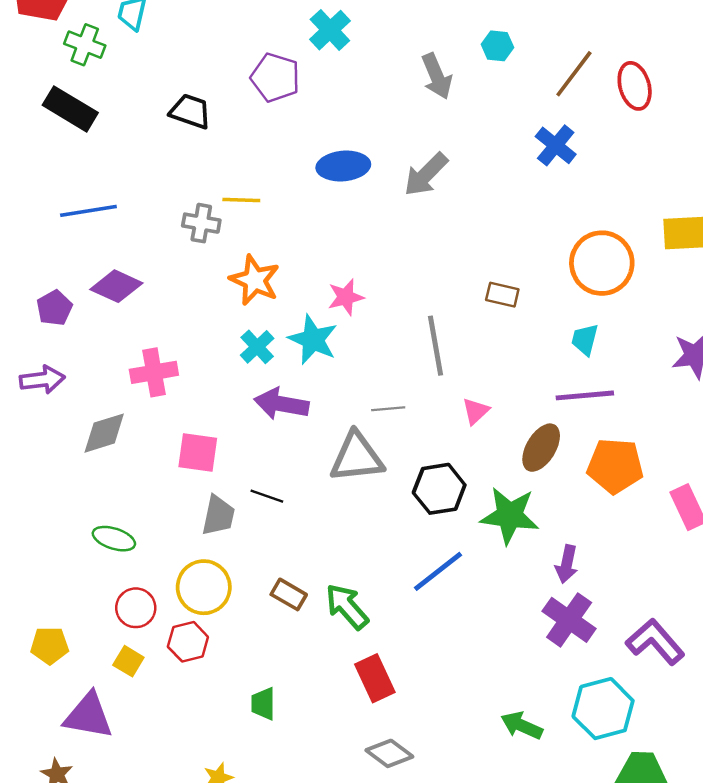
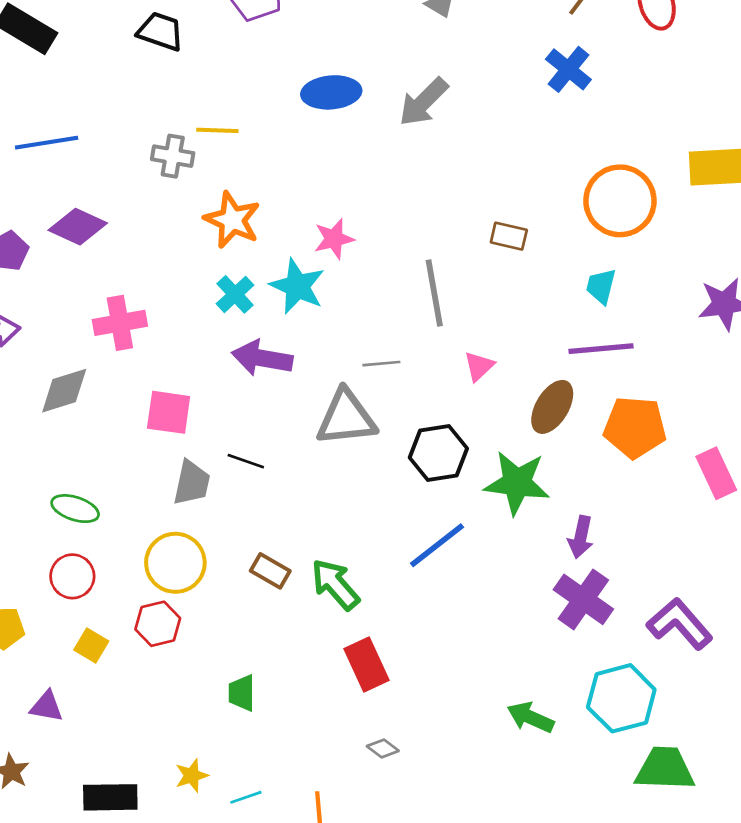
red circle: (136, 608) -> (72, 576), moved
purple triangle: (88, 716) -> (47, 706), size x0.6
gray diamond: (389, 753) -> (383, 748), size x0.6

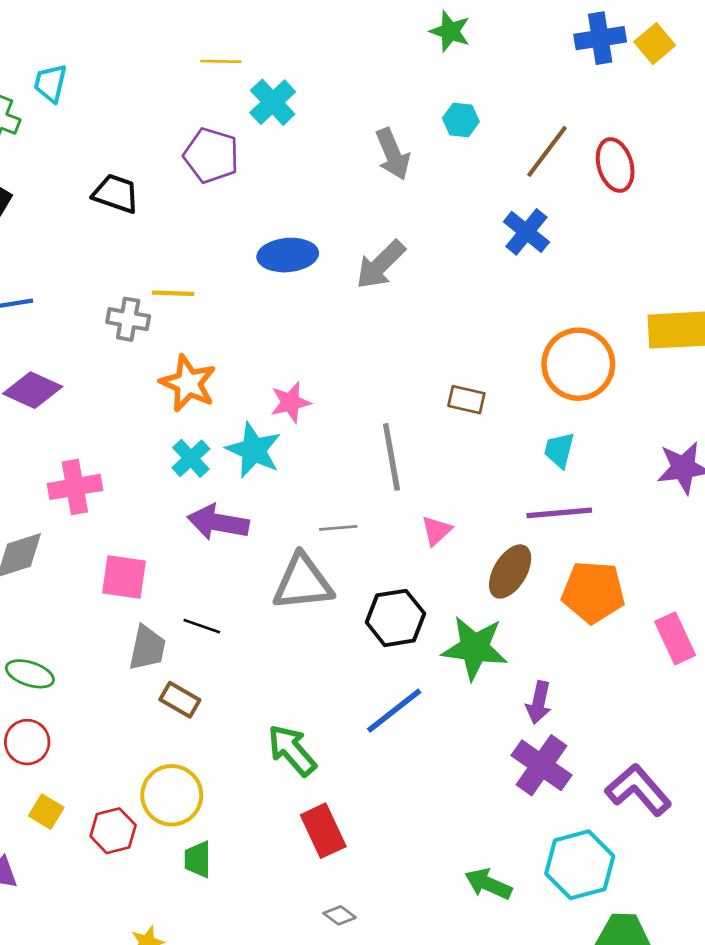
yellow circle: (175, 563) -> (172, 795), moved
brown rectangle: (270, 571) -> (180, 700), moved
red hexagon: (158, 624) -> (113, 831), moved

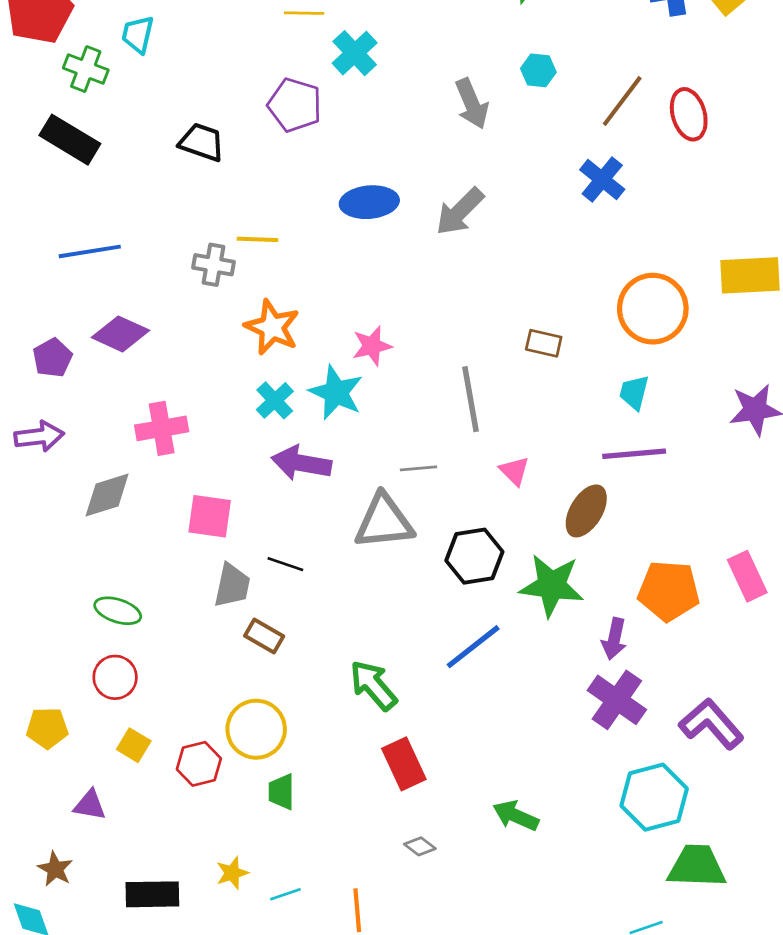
pink triangle: (436, 531) -> (514, 471), turned -32
orange pentagon: (593, 592) -> (669, 591), moved
green arrow: (488, 884) -> (516, 816), moved

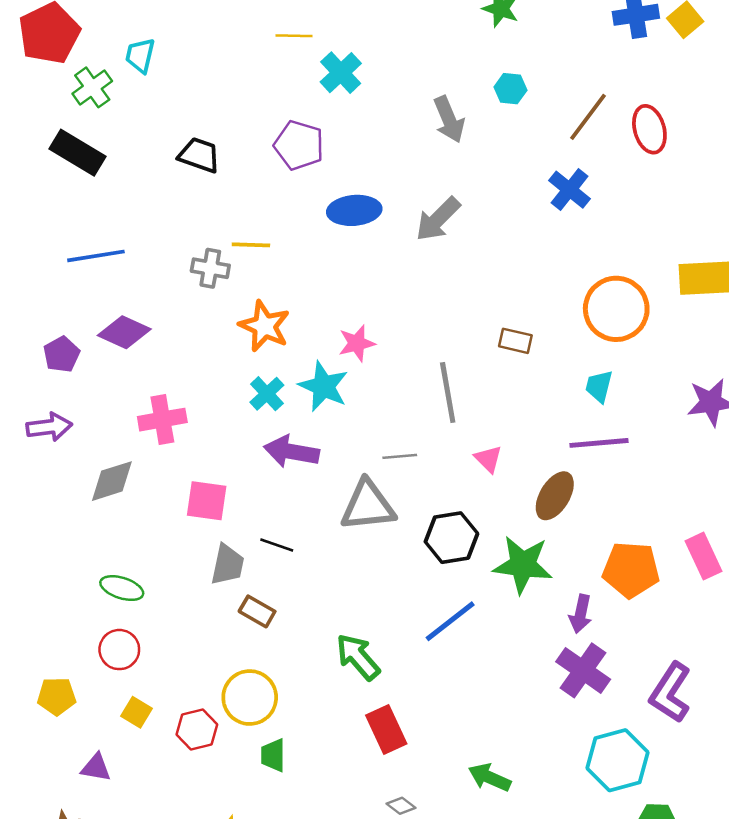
green cross: (86, 69) -> (92, 87), turned 33
purple pentagon: (295, 105) -> (299, 145), moved
purple L-shape: (711, 724) -> (670, 693), turned -106

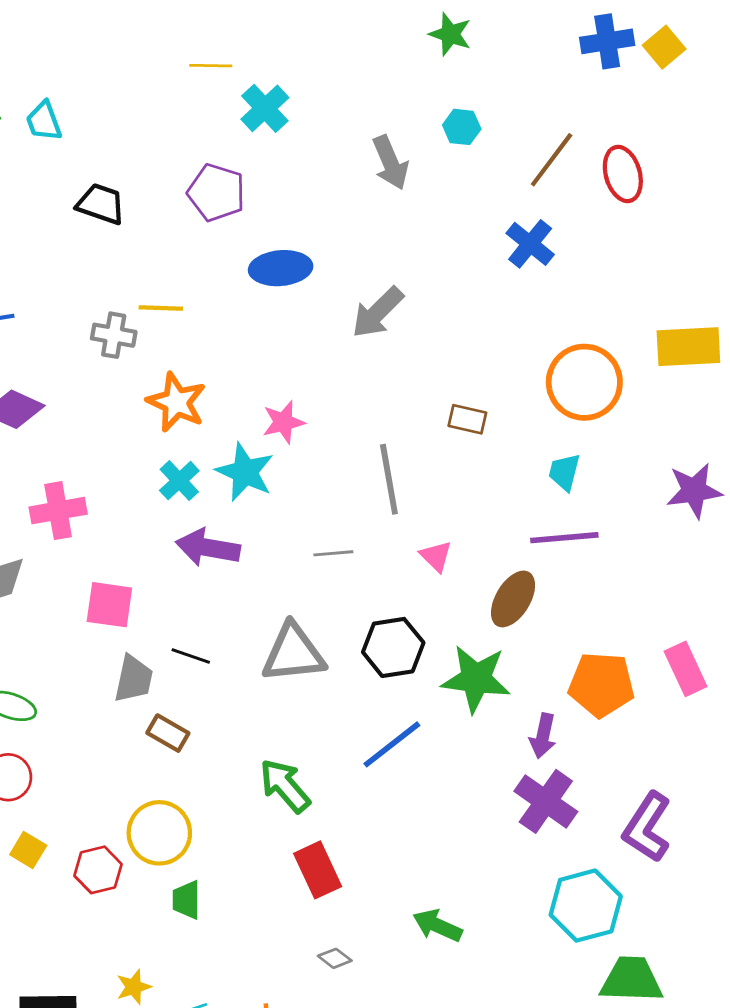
cyan trapezoid: (140, 55) -> (44, 121), moved, turned -33
gray arrow: (438, 219) -> (378, 312), moved
gray triangle: (368, 506) -> (293, 653), moved

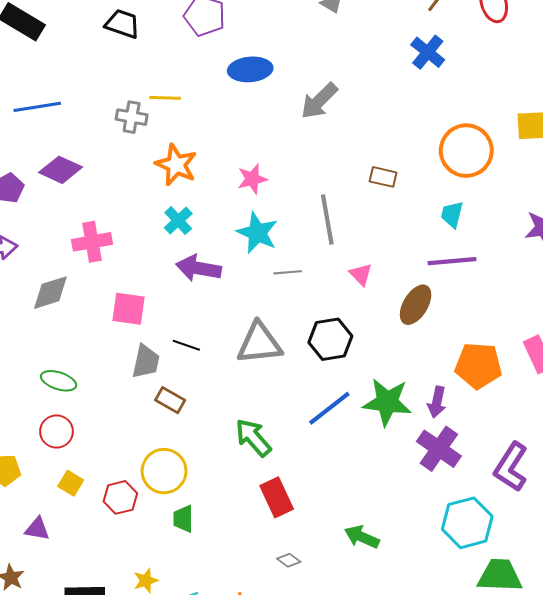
cyan star: (245, 472) -> (257, 233), moved
green star: (476, 679) -> (387, 402), moved

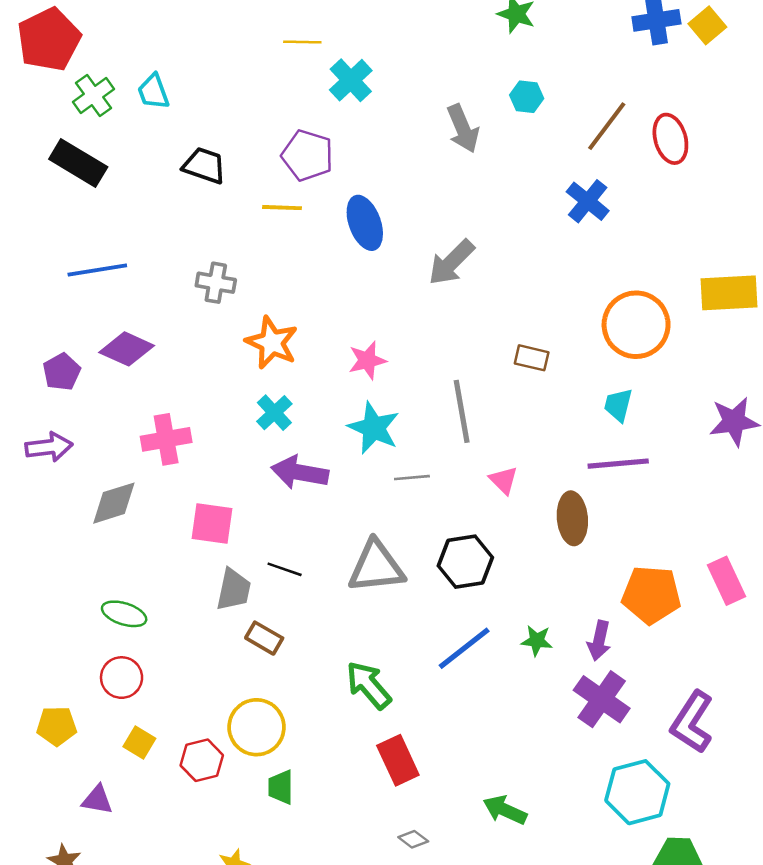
blue ellipse: (250, 69) -> (365, 223), turned 75
yellow line: (165, 98) -> (282, 208), moved
brown ellipse: (416, 305) -> (572, 518), turned -36
green star: (387, 402) -> (537, 641), size x0.5

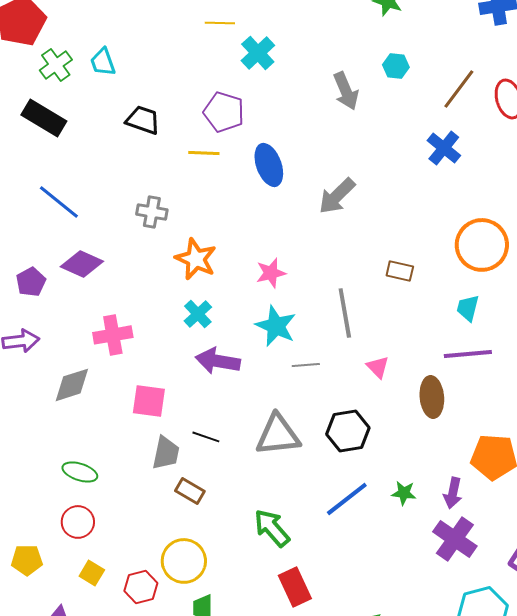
blue line: (97, 270) -> (59, 202), turned 48

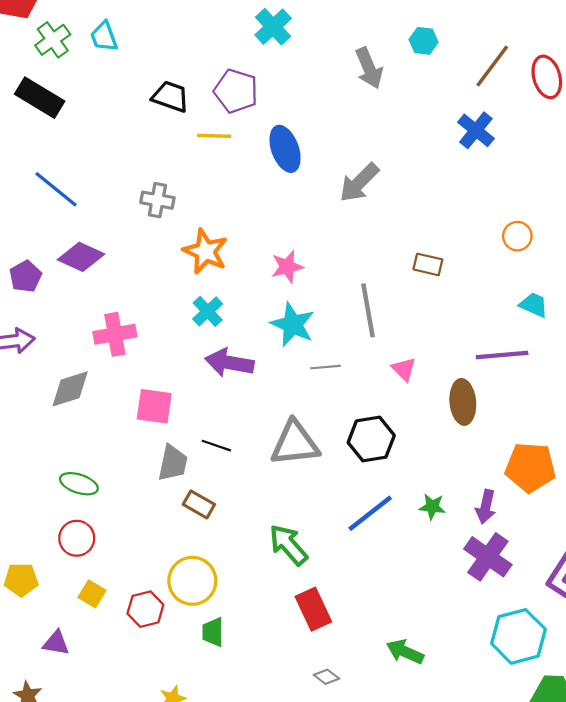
black trapezoid: (143, 120) -> (171, 97), moved
orange circle: (482, 245) -> (517, 236), size x0.5
cyan trapezoid: (468, 308) -> (534, 305), moved, turned 100

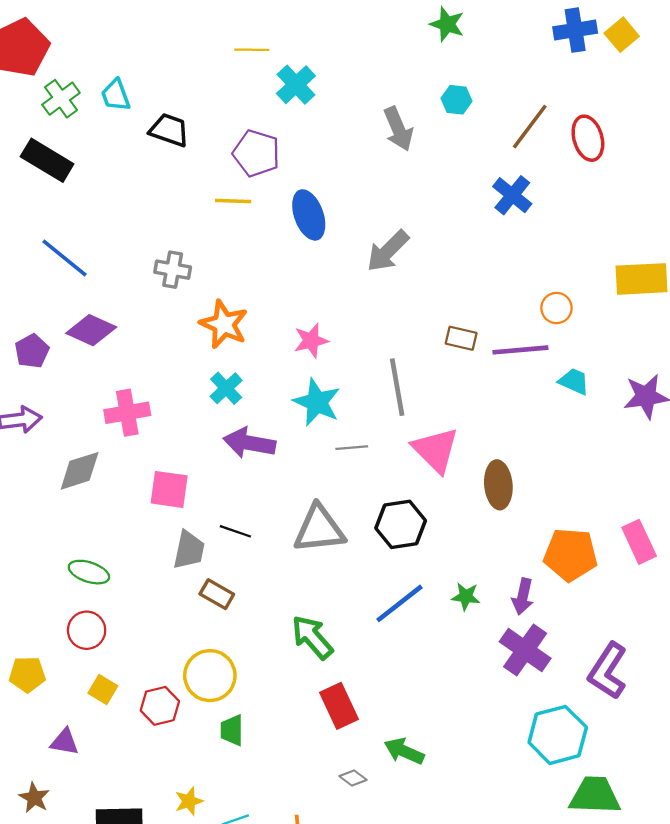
black trapezoid: (171, 97) -> (169, 130), moved
purple line: (502, 355) -> (520, 350), moved
pink triangle: (404, 369) -> (436, 450), size x1.8
green arrow: (405, 652) -> (404, 751), moved

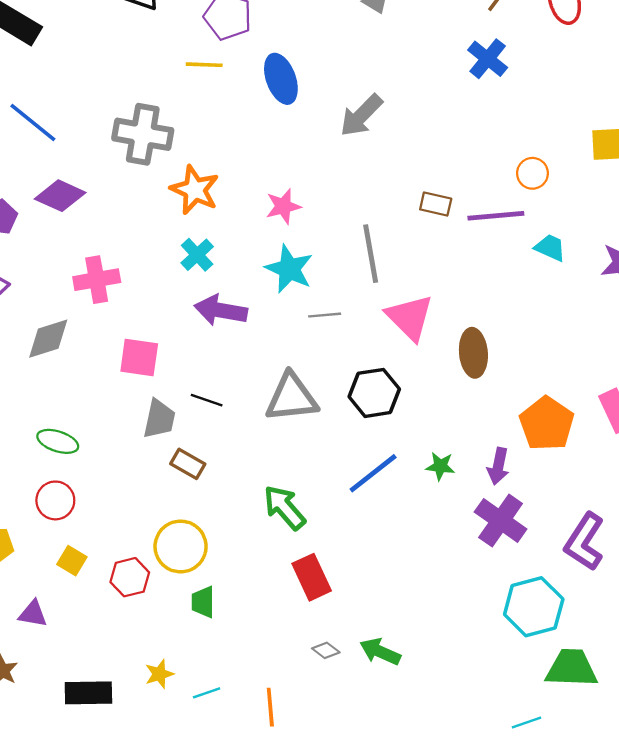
gray cross: (173, 270) -> (143, 134), size x1.6
orange pentagon: (570, 555) -> (547, 424), turned 30
green arrow: (404, 751) -> (380, 652), moved

